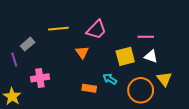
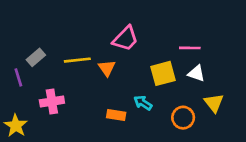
yellow line: (58, 29) -> (77, 60), moved
orange circle: (141, 90) -> (183, 118), size x0.7

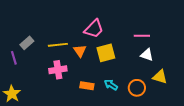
yellow square: (163, 73) -> (106, 53), moved
pink cross: (52, 102) -> (58, 70), moved
cyan arrow: (143, 103) -> (111, 85), moved
yellow triangle: (214, 103) -> (160, 77), turned -35

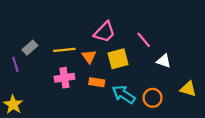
pink line: (142, 36) -> (144, 40), moved, turned 49
yellow triangle: (160, 77) -> (188, 89), moved
cyan arrow: (111, 85) -> (124, 94), size x1.5
orange rectangle: (87, 86) -> (97, 82), moved

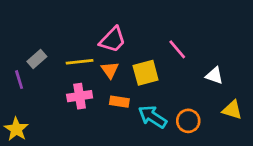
pink trapezoid: (105, 32) -> (113, 40), moved
white triangle: (164, 61) -> (214, 75), moved

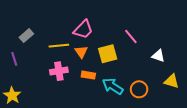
gray rectangle: (37, 59) -> (26, 36), moved

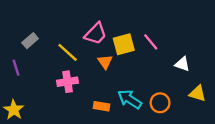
yellow line: (59, 46) -> (68, 52), turned 48
orange triangle: (81, 52) -> (105, 62), moved
yellow square: (108, 54) -> (124, 44), moved
orange rectangle: (88, 75) -> (102, 106), moved

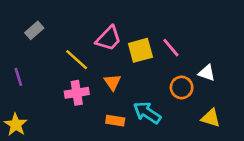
gray rectangle: (30, 41) -> (34, 30), moved
orange triangle: (105, 62) -> (113, 82), moved
yellow triangle: (198, 93) -> (211, 118), moved
orange circle: (160, 103) -> (182, 87), moved

